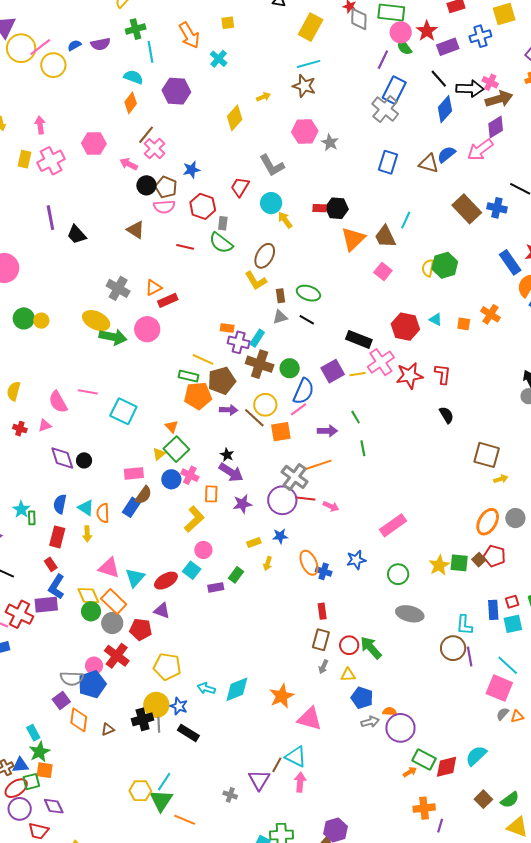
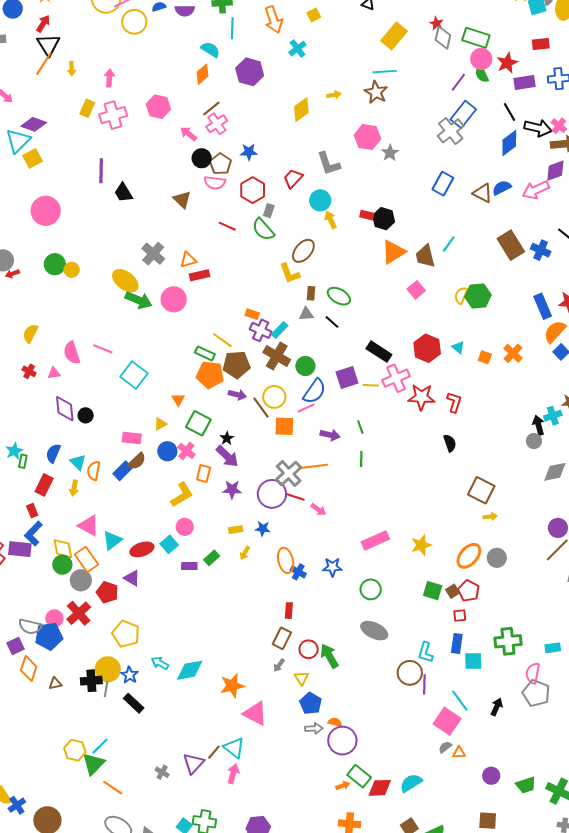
yellow square: (228, 23) -> (314, 15), turned -32
green square: (176, 449) -> (198, 423), moved, turned -30
yellow star: (439, 565) -> (421, 545), moved
red square: (512, 602) -> (460, 616), moved
yellow triangle: (348, 675) -> (302, 678), turned 49

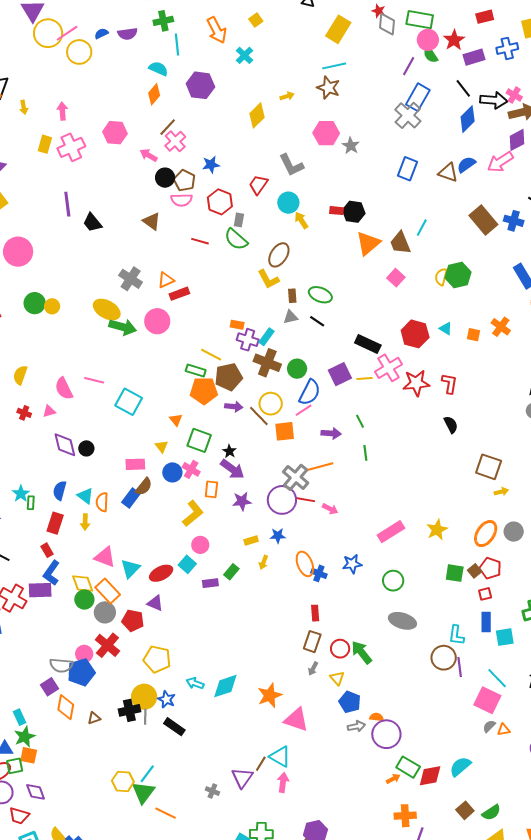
yellow triangle: (160, 424) -> (162, 446), turned -32

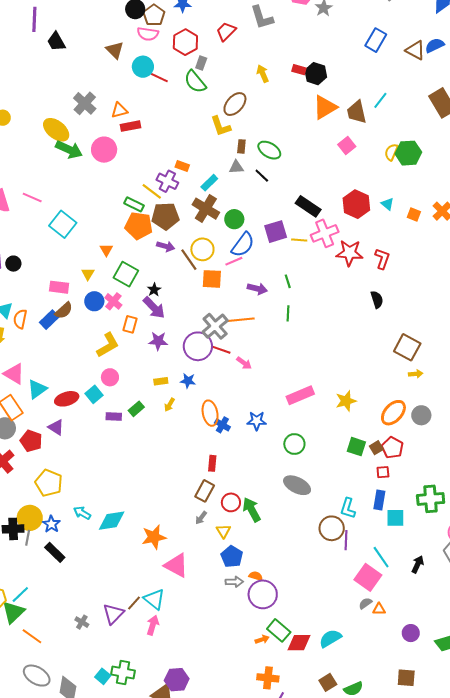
cyan circle: (288, 203) -> (143, 67), moved
purple cross: (248, 340) -> (167, 181), moved

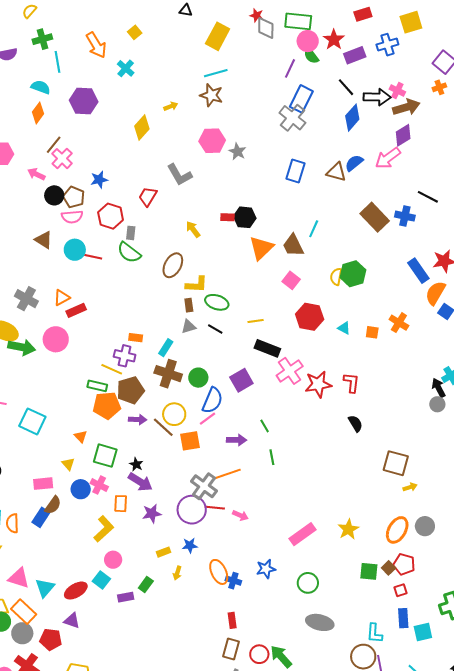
yellow L-shape: (221, 126) -> (196, 285), moved, turned -55
red hexagon: (356, 204) -> (310, 317), moved
yellow line: (299, 240) -> (256, 321), moved

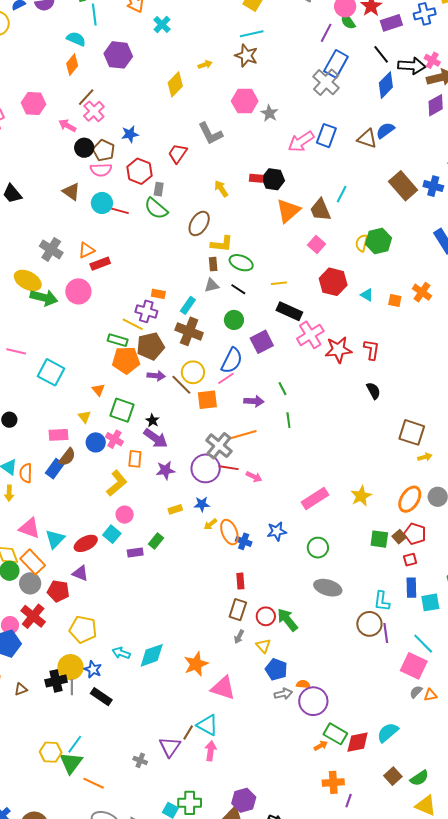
pink arrow: (388, 158) -> (301, 142), moved
green circle: (198, 378) -> (234, 320), moved
yellow arrow: (177, 573) -> (210, 524), moved, turned 32

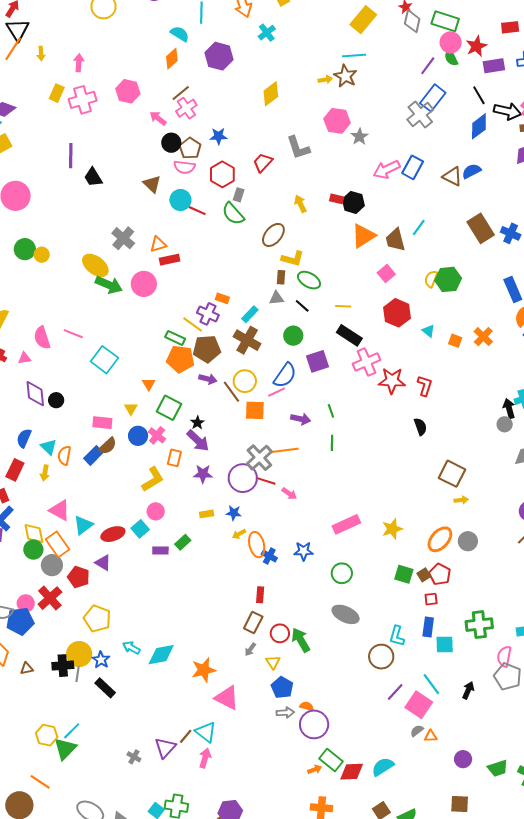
yellow arrow: (205, 65) -> (325, 79), moved
purple line: (386, 633) -> (395, 692), moved, turned 42
orange line: (94, 783) -> (40, 782), moved

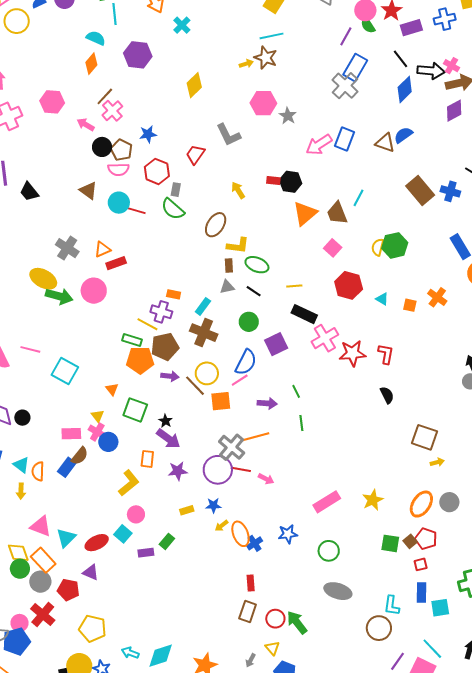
pink cross: (157, 435) -> (97, 432), moved
blue cross: (269, 556) -> (255, 543), turned 35
gray arrow: (250, 649) -> (251, 660), moved

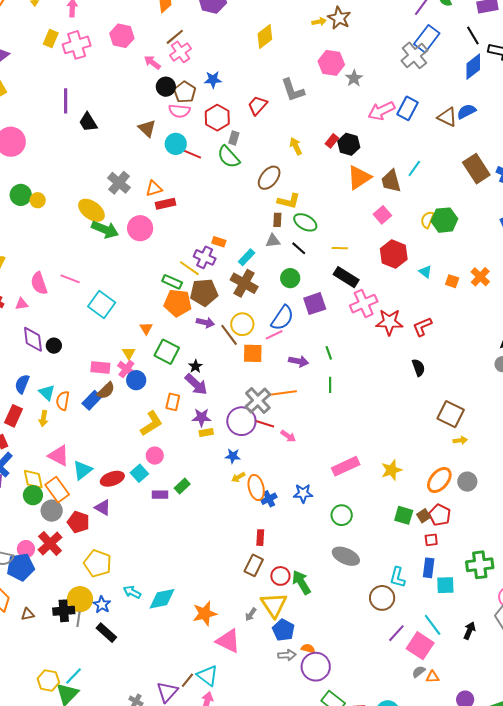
red rectangle: (273, 181) -> (332, 141), turned -64
red L-shape: (386, 354) -> (422, 327), turned -130
yellow rectangle: (187, 510) -> (206, 433), moved
yellow triangle: (272, 648) -> (274, 605), size x1.8

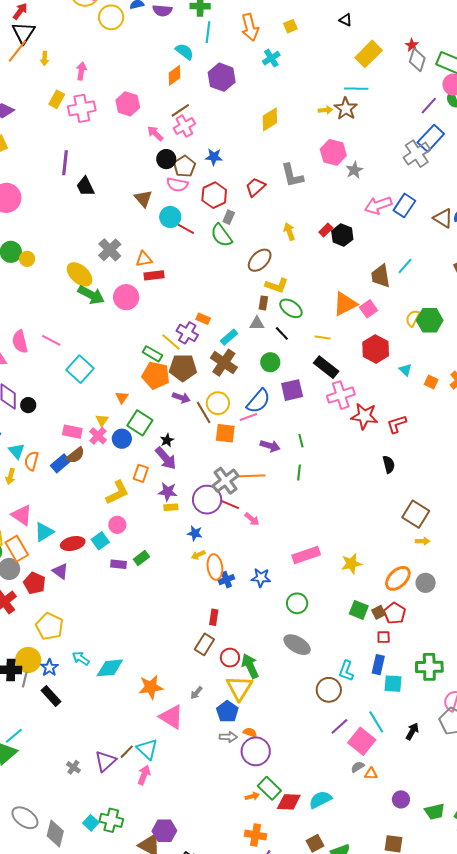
orange triangle: (359, 177) -> (345, 304), moved
blue circle: (136, 380) -> (122, 439), moved
yellow triangle: (274, 605) -> (239, 688), moved

